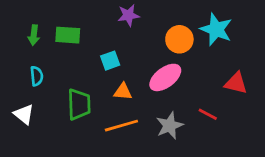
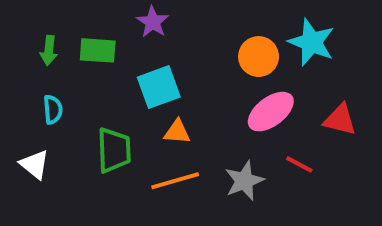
purple star: (129, 15) -> (153, 22), moved, turned -30
cyan square: (110, 61) -> (159, 87), size x1.5
pink ellipse: (165, 77) -> (271, 112), moved

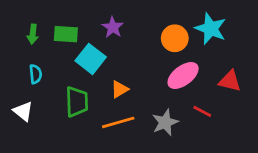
purple star: (153, 22) -> (113, 27), moved
cyan square: (159, 87) -> (91, 59), moved, turned -32
orange triangle: (177, 132) -> (120, 89), turned -36

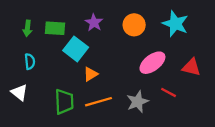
orange circle: (175, 38) -> (134, 25), moved
orange triangle: (120, 89) -> (91, 74), moved
green trapezoid: (77, 102) -> (64, 102), moved

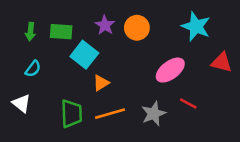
orange circle: (134, 25) -> (137, 28), moved
cyan semicircle: (30, 62) -> (33, 69), turned 42
red triangle: (191, 67) -> (222, 62), moved

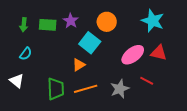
purple star: (105, 25) -> (71, 21), moved
cyan square: (84, 55) -> (90, 43), moved
red triangle: (222, 62) -> (159, 53), moved

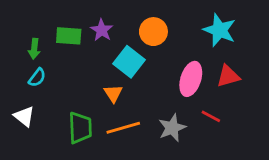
green arrow: (24, 25) -> (34, 49), moved
red triangle: (159, 53) -> (228, 76), turned -30
pink ellipse: (133, 55) -> (191, 79), turned -35
orange triangle: (79, 65) -> (113, 93), turned -32

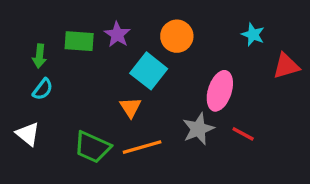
cyan star: (220, 30) -> (253, 35), size x0.6
red triangle: (228, 76) -> (286, 66), moved
green trapezoid: (80, 128) -> (92, 147), turned 116
gray star: (172, 128) -> (198, 129), moved

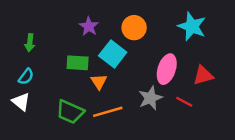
cyan star: (253, 35) -> (192, 26), size x1.6
green rectangle: (79, 41) -> (78, 63), moved
red triangle: (286, 66) -> (203, 75), moved
cyan semicircle: (43, 89) -> (26, 77), moved

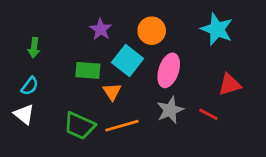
pink ellipse: (167, 69) -> (169, 70), moved

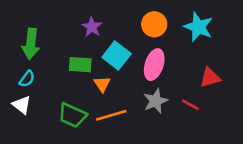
orange circle: (152, 31) -> (154, 24), moved
green arrow: (34, 48) -> (31, 44), size x1.6

